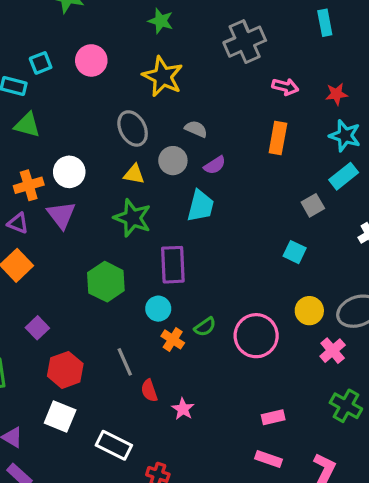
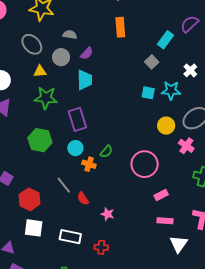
cyan star: (345, 136) -> (171, 90), moved
pink circle: (256, 336) -> (145, 164), moved
pink star: (183, 409) -> (107, 214), moved

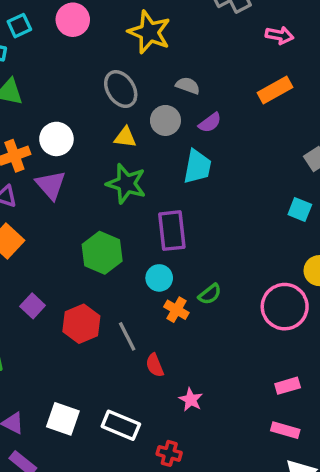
orange rectangle: (120, 27) -> (275, 90), turned 54
pink circle: (145, 164) -> (285, 307), moved
red hexagon: (29, 199) -> (81, 324), moved
white square: (34, 228) -> (63, 419), moved

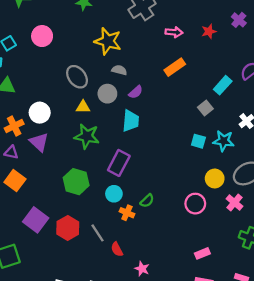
yellow star: (149, 32) -> (108, 41), moved
purple rectangle: (172, 231) -> (119, 163), turned 40
purple square: (33, 306) -> (36, 220), size x1.6
pink circle: (285, 307) -> (195, 204), size x0.7

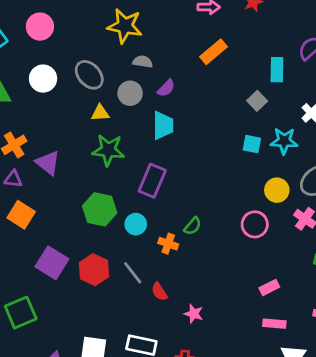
cyan rectangle: (223, 85) -> (277, 70), turned -36
white circle: (40, 113) -> (43, 79), moved
cyan circle: (114, 194) -> (136, 224), moved

